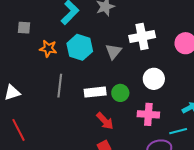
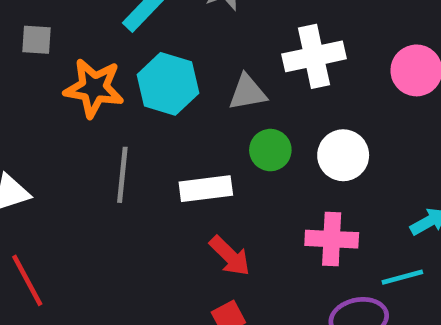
orange star: (48, 49) -> (94, 88), size x1.4
gray triangle: (113, 51) -> (247, 92), turned 42
green circle: (120, 93) -> (270, 150), moved

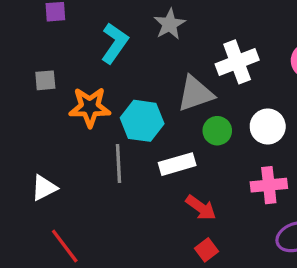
cyan hexagon: (168, 84) -> (142, 121), moved
gray triangle: (247, 92) -> (195, 94), size x1.4

